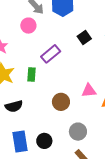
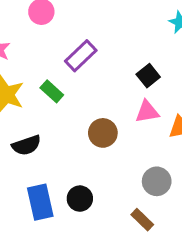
black square: (84, 37) -> (148, 76), moved
green rectangle: (32, 74) -> (52, 91), turned -48
gray circle: (78, 132) -> (157, 181), moved

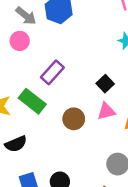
green rectangle: (52, 91) -> (32, 101), size x1.5
brown circle: (103, 133) -> (74, 119), moved

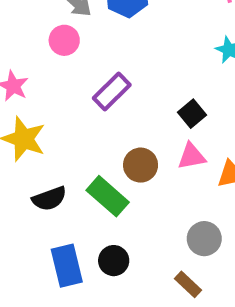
green rectangle: (32, 101) -> (108, 196), moved

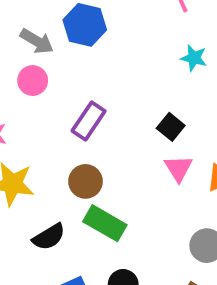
pink triangle: (192, 156) -> (178, 168), turned -40
brown circle: (141, 165) -> (85, 181), moved

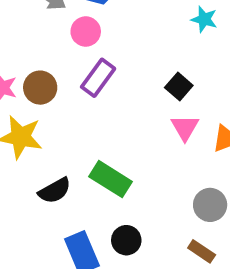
pink circle: (33, 81) -> (86, 32), moved
brown circle: (85, 181) -> (40, 88), moved

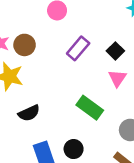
purple rectangle: (98, 78) -> (78, 48), moved
green rectangle: (110, 179) -> (90, 108), moved

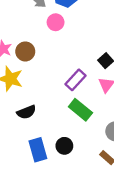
purple rectangle: (78, 48) -> (75, 80), moved

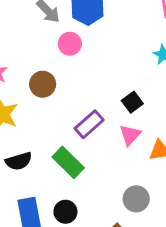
brown circle: (25, 51) -> (43, 84), moved
green rectangle: (80, 110) -> (68, 162), moved

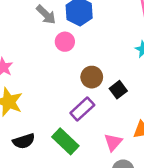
brown circle: (43, 84) -> (92, 77), moved
pink triangle: (130, 135) -> (113, 142), moved

